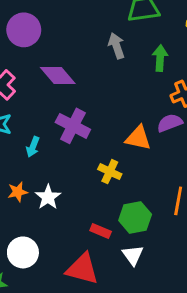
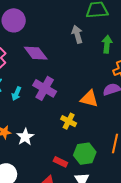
cyan arrow: (33, 147) -> (16, 94), moved

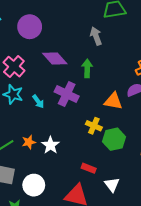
green arrow: (107, 44) -> (87, 68), moved
cyan arrow: (16, 94) -> (38, 101), turned -56
green hexagon: (85, 154) -> (114, 139), moved

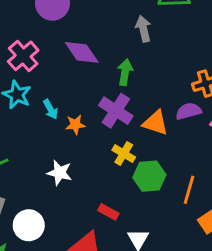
purple cross: (67, 94) -> (116, 111), moved
orange star: (29, 142) -> (75, 125), moved
white star: (50, 145) -> (59, 173), turned -30

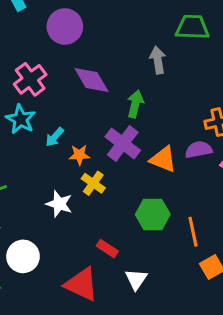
cyan arrow: (50, 109) -> (55, 137), turned 66
yellow cross: (124, 154) -> (93, 183), moved
orange line: (189, 190) -> (193, 232), turned -32

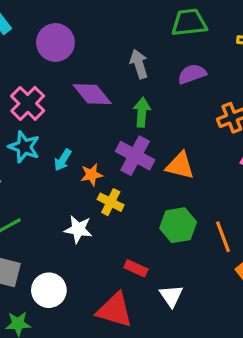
gray arrow: (158, 60) -> (139, 64), moved
purple semicircle: (199, 150) -> (192, 74), moved

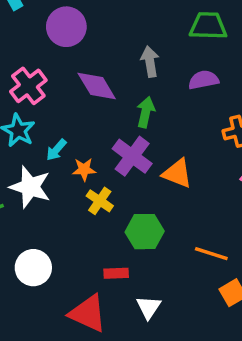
green hexagon: (178, 225) -> (145, 232), moved
white star: (78, 229) -> (30, 187), moved, size x1.4
orange line: (223, 237) -> (211, 254), turned -60
red rectangle: (136, 268) -> (116, 273), turned -35
white circle: (49, 290) -> (33, 268), moved

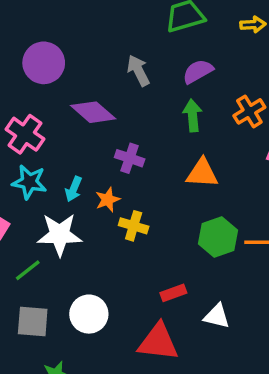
green arrow: (146, 112) -> (193, 115), moved
purple cross: (132, 156) -> (130, 158), moved, size x0.7
green hexagon: (145, 232) -> (218, 237), moved
white triangle: (149, 307) -> (217, 316), turned -32

